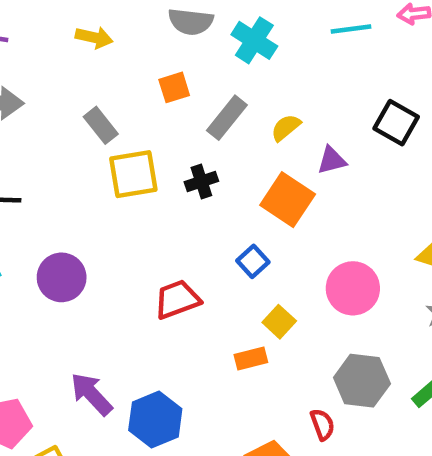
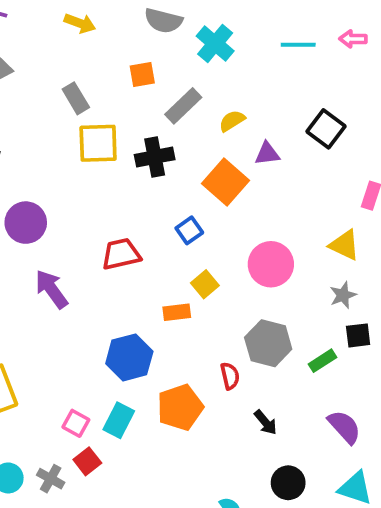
black cross: (201, 181) -> (155, 157), size x1.4
purple arrow: (91, 394) -> (52, 289), moved
blue hexagon: (155, 420) -> (129, 357), moved

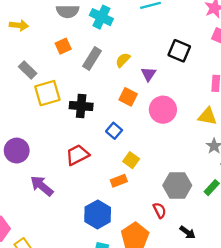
purple triangle: (267, 154) -> (148, 74), turned -35
black cross: (155, 157) -> (81, 106), moved, turned 30
orange square: (225, 182) -> (128, 97), size x0.7
pink circle: (271, 264) -> (163, 110), moved

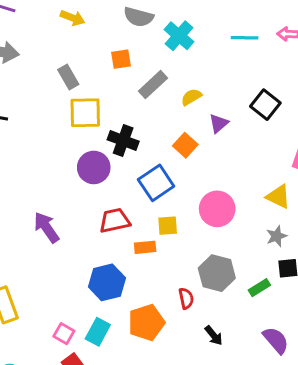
pink circle: (163, 110) -> (217, 209), moved
blue square: (114, 131) -> (156, 183), size x1.6
purple circle: (17, 151) -> (94, 167), moved
red trapezoid: (77, 155) -> (115, 221), moved
yellow square: (131, 160) -> (168, 226), turned 35

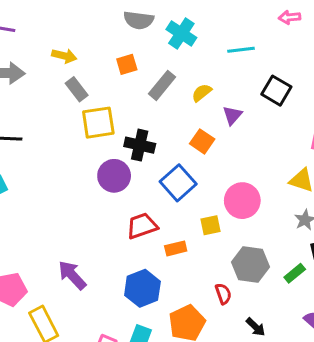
yellow arrow: (73, 18) -> (64, 56), moved
cyan line: (245, 38) -> (241, 50), moved
yellow square: (168, 226) -> (210, 225), moved
purple arrow: (46, 227) -> (72, 275), moved

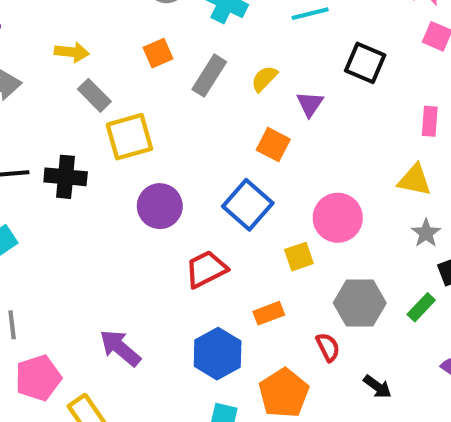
black cross: (140, 145) -> (66, 177), moved
orange rectangle: (176, 248) -> (269, 313), moved

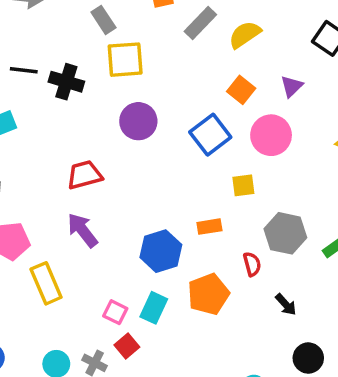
yellow semicircle: (264, 79) -> (245, 35), size x1.4
purple triangle: (310, 104) -> (292, 86), moved
pink circle: (338, 218) -> (271, 135), moved
red trapezoid: (206, 269) -> (84, 175), moved

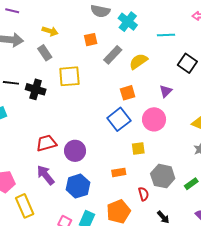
gray rectangle: (103, 20) -> (45, 53), moved
orange square: (241, 90) -> (128, 93), moved, turned 35
purple circle: (138, 121) -> (75, 151), moved
blue hexagon: (161, 251) -> (78, 186), moved

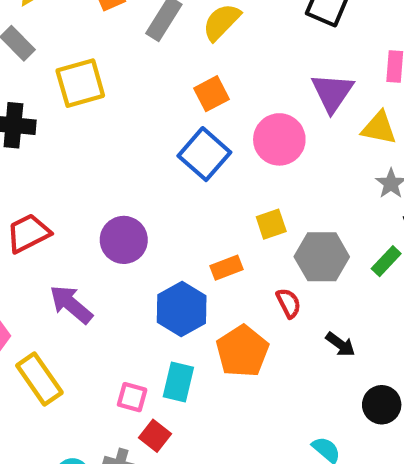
purple triangle: (166, 91) -> (332, 93), moved, size x1.5
red trapezoid: (46, 143) -> (28, 233), moved
yellow square: (138, 149) -> (271, 224), moved
blue hexagon: (78, 186) -> (182, 309), moved

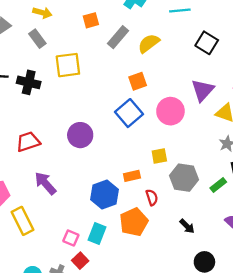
purple circle: (124, 240) -> (80, 135), moved
red semicircle: (289, 303) -> (152, 197), moved

